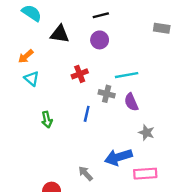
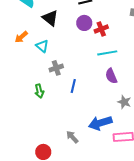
black triangle: (60, 34) -> (50, 18), turned 30
red cross: (80, 74) -> (101, 29), moved
cyan triangle: (32, 79) -> (42, 46), moved
gray cross: (107, 94) -> (56, 68), moved, turned -32

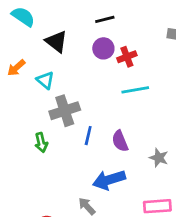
gray cross: (56, 68) -> (65, 111), size x1.5
purple semicircle: (111, 76) -> (120, 141), moved
blue arrow: (100, 123) -> (109, 180), moved

